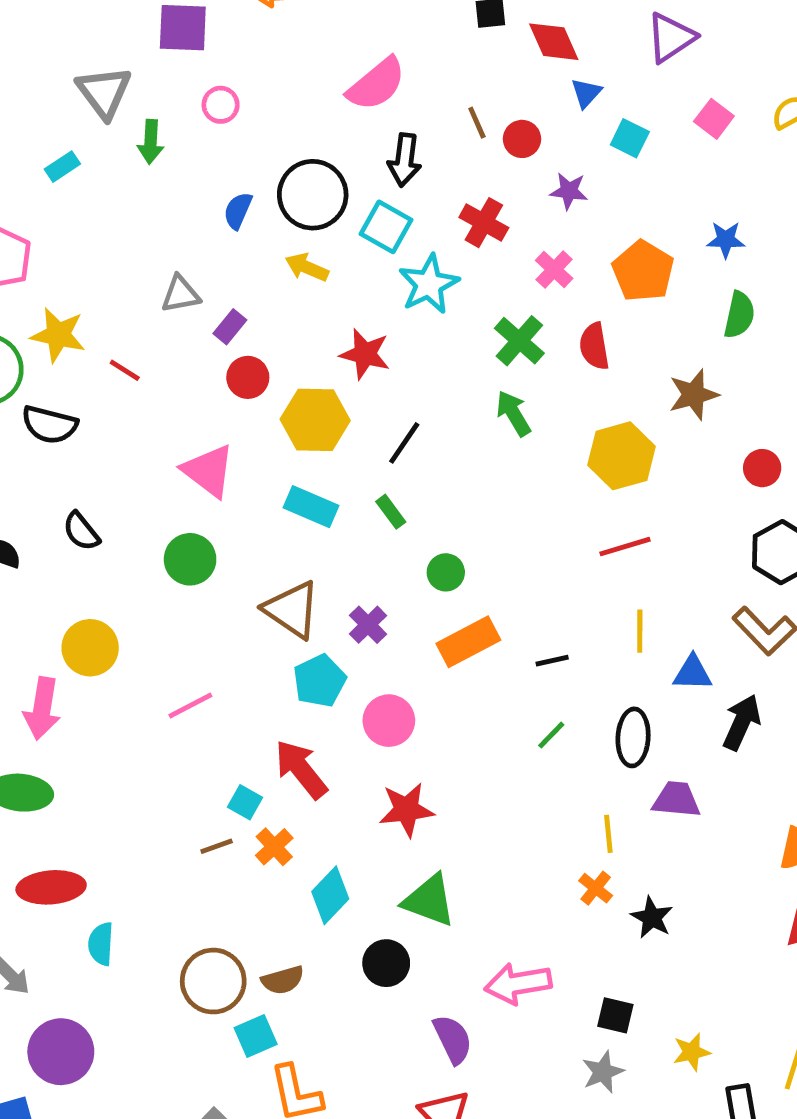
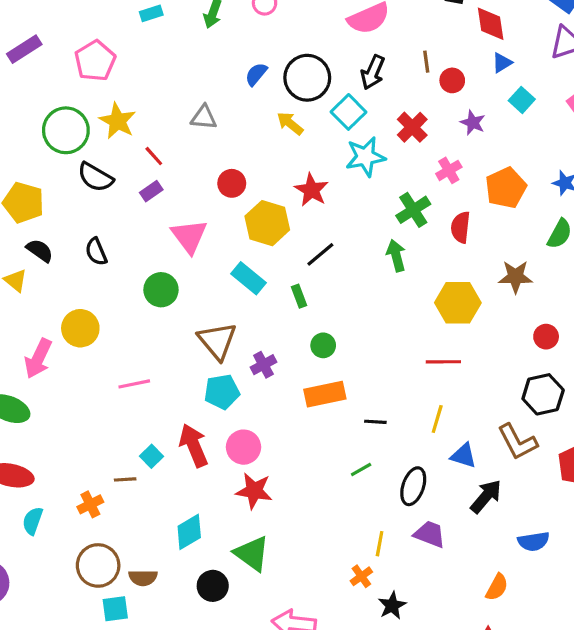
purple rectangle: (230, 327) -> (151, 191), moved
pink circle: (389, 721) -> (244, 447), moved
orange cross: (274, 847) -> (90, 504), moved

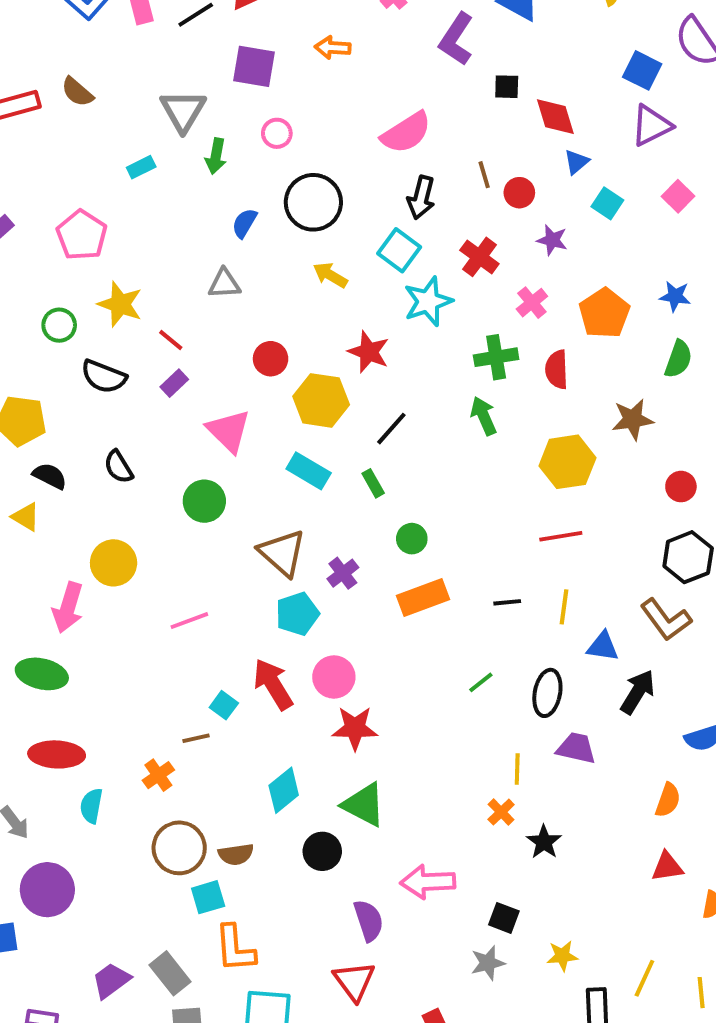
blue semicircle: (256, 74) -> (245, 223), moved
black circle: (307, 78) -> (313, 202), moved
green circle: (66, 130) -> (59, 325), size x0.6
green cross: (413, 210) -> (496, 357), turned 32
black line: (375, 422) -> (507, 602), moved

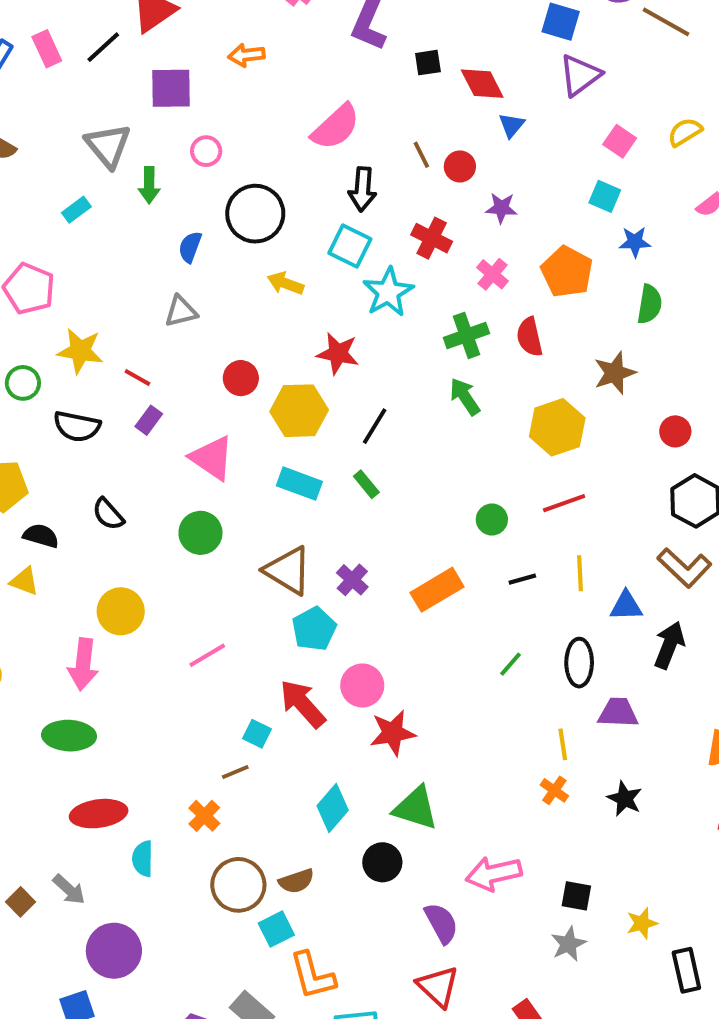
cyan square: (607, 203) -> (605, 196), moved
green circle: (412, 539) -> (492, 520), moved
black star: (544, 842) -> (625, 799), moved

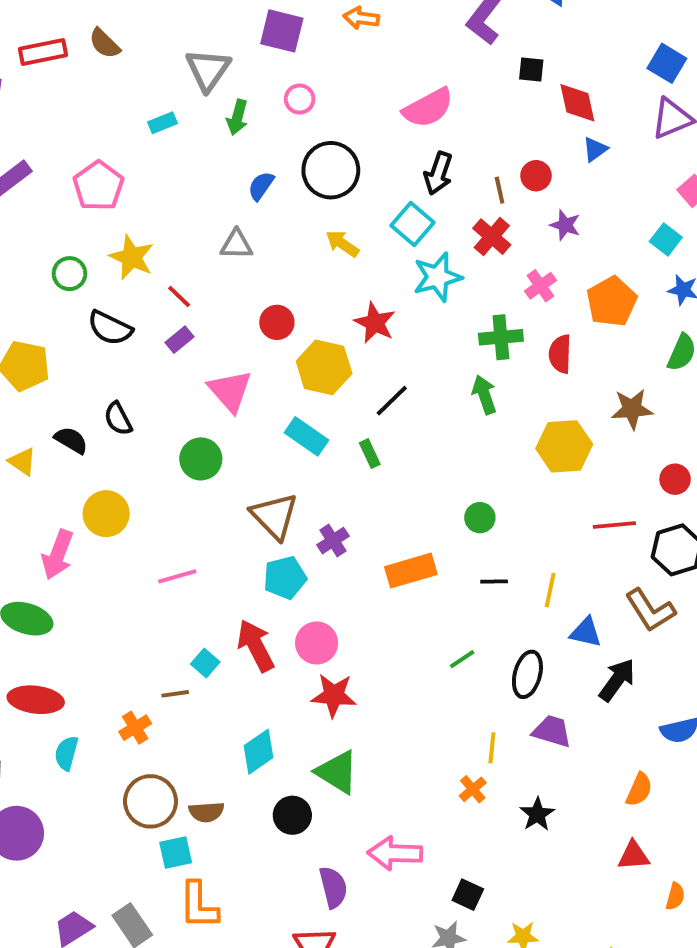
brown line: (421, 155) -> (500, 190), moved
red line: (564, 503) -> (614, 525), moved
black semicircle: (41, 536) -> (71, 440), moved

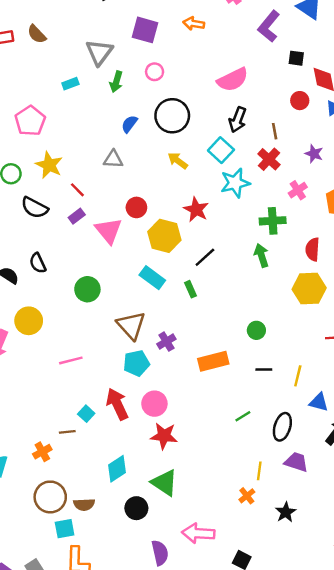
red circle: (536, 176) -> (300, 101), moved
red semicircle: (560, 354) -> (312, 249), moved
pink triangle: (230, 391) -> (109, 231), moved

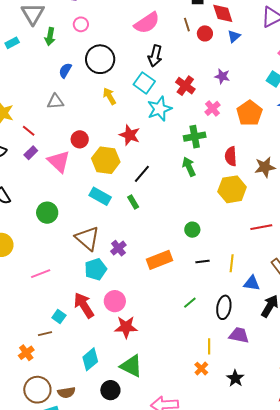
brown line: (275, 131) -> (187, 25), moved
yellow arrow: (178, 161) -> (109, 96), turned 30

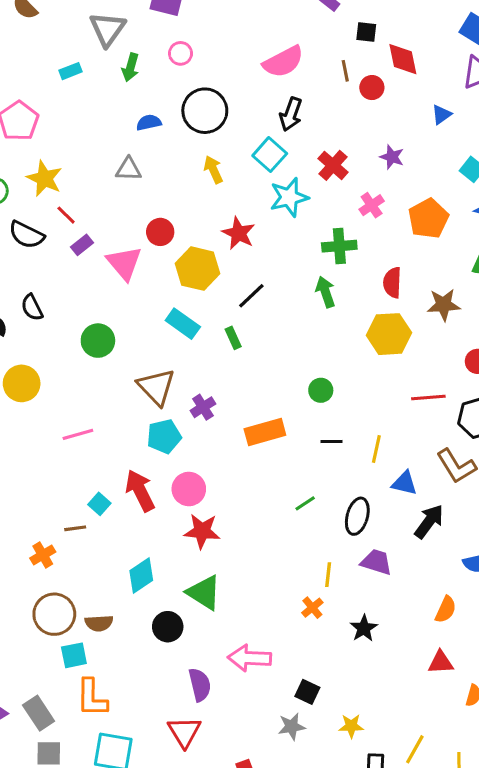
blue triangle: (234, 36) -> (441, 115), moved
blue semicircle: (65, 70) -> (149, 123), turned 42
red line: (29, 131) -> (66, 215), moved

